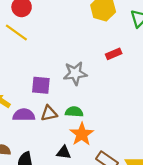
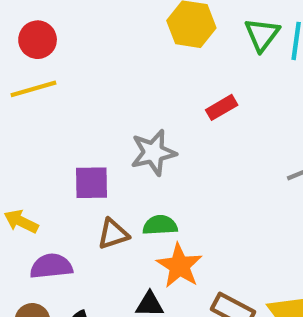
yellow line: (16, 32) -> (33, 89), turned -45
purple semicircle: (24, 115) -> (51, 266), moved

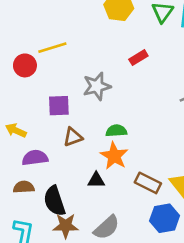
red circle: (38, 40) -> (25, 65), moved
yellow line: (33, 89) -> (52, 48), moved
green semicircle: (160, 225) -> (116, 131), moved

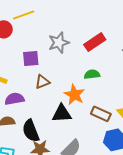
red rectangle: (138, 58) -> (95, 42), moved, size x1.5
green semicircle: (116, 131) -> (92, 74), moved
black triangle: (96, 180) -> (62, 114), size x1.5

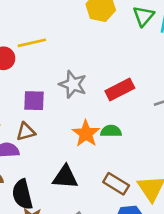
gray star: (59, 43) -> (73, 84), turned 30
brown triangle: (42, 82) -> (26, 132), moved
orange star: (74, 95) -> (86, 134), moved

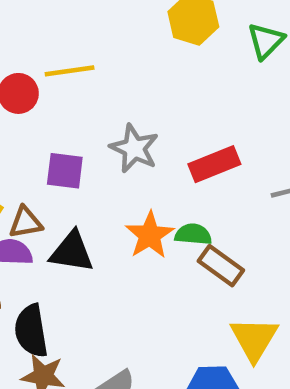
brown triangle: (26, 132) -> (26, 223), moved
black triangle: (65, 177) -> (72, 252), moved
brown rectangle: (116, 184) -> (221, 266), moved

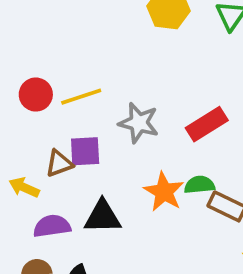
yellow line: (70, 71) -> (81, 97), moved
brown triangle: (26, 223) -> (59, 164), moved

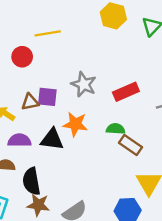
yellow line: (81, 97) -> (48, 33), moved
orange star: (164, 192) -> (75, 124), moved, turned -30

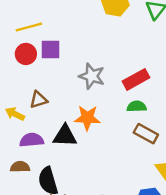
yellow line: (48, 33) -> (29, 27), moved
purple square: (47, 97) -> (51, 50), moved
green semicircle: (116, 129) -> (137, 106), moved

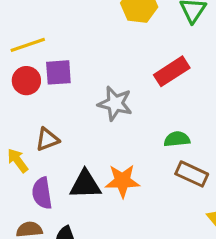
red rectangle: (136, 79) -> (172, 71), moved
yellow arrow: (15, 114) -> (18, 160), turned 30
orange star: (87, 118) -> (122, 181), moved
purple semicircle: (32, 140) -> (42, 193), turned -90

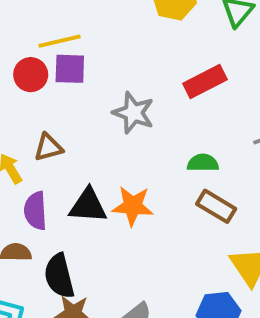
yellow line: (28, 45) -> (60, 41), moved

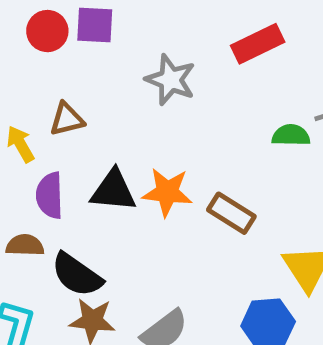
green semicircle: (203, 163) -> (291, 135), moved
brown rectangle: (216, 206) -> (231, 213), moved
black semicircle: (59, 276) -> (77, 275), turned -42

